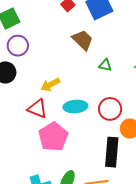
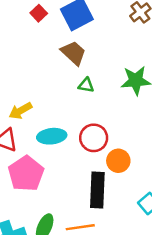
brown trapezoid: (83, 40) -> (73, 53), moved

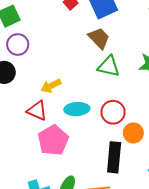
green triangle: (86, 85) -> (109, 66), size x1.6

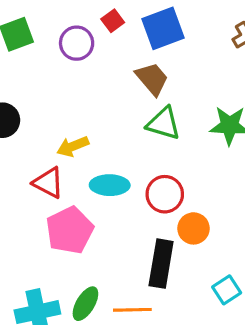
purple circle: (18, 44) -> (77, 43), moved

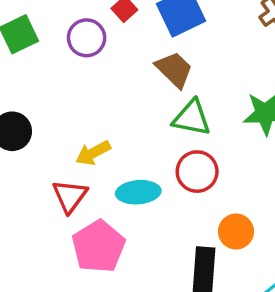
red triangle: (48, 183) -> (70, 196), turned 44
red circle: (165, 194) -> (197, 172), moved

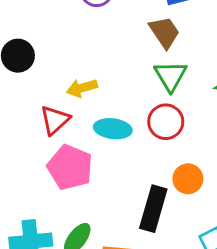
green triangle: (192, 118) -> (171, 76), turned 36
pink pentagon: (98, 246) -> (70, 167), turned -30

